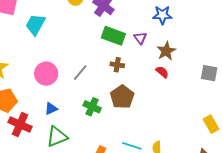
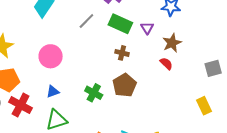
gray line: (80, 73) -> (86, 21), moved
gray square: (209, 73) -> (213, 68), turned -30
yellow rectangle: (211, 124) -> (204, 106), moved

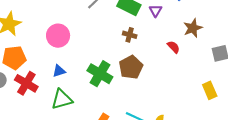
brown star: (172, 43) -> (193, 28), moved
green cross: (94, 93) -> (100, 74), size x1.4

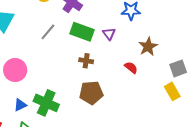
brown pentagon: (131, 67) -> (91, 93), turned 30
green cross: (100, 74) -> (46, 103), moved
yellow rectangle: (210, 90) -> (172, 91), moved

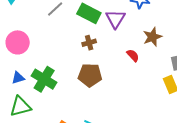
purple triangle: (109, 34) -> (115, 19), size x1.5
brown cross: (86, 61) -> (89, 43), turned -32

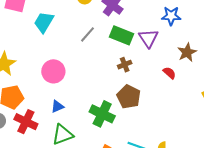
brown pentagon: (90, 75) -> (129, 97), turned 30
green cross: (44, 79) -> (102, 114), moved

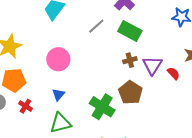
purple triangle: (148, 38) -> (152, 65), moved
blue triangle: (57, 107) -> (58, 95), turned -32
red cross: (26, 122) -> (25, 106), size x0.6

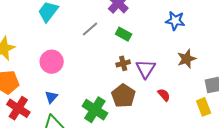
green rectangle: (130, 31) -> (124, 34), size x0.7
red semicircle: (173, 73) -> (164, 95), moved
red cross: (25, 106) -> (18, 108), size x1.6

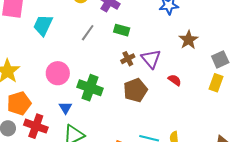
brown pentagon: (123, 96) -> (135, 90), turned 30
yellow rectangle: (204, 107) -> (216, 83), turned 54
green cross: (95, 110) -> (90, 88), moved

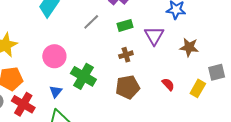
green rectangle: (122, 30) -> (125, 25), turned -42
brown star: (189, 40) -> (189, 47), turned 30
purple triangle: (151, 59) -> (154, 36), moved
yellow rectangle: (216, 83) -> (198, 88), moved

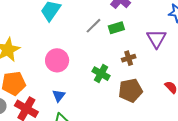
green rectangle: (125, 25) -> (116, 28), moved
green cross: (83, 76) -> (101, 74), moved, size x0.7

